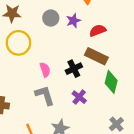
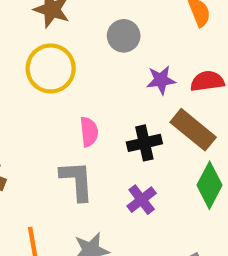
purple star: (73, 21) -> (161, 80), moved

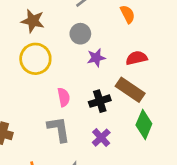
purple star: (161, 80) -> (96, 58), moved

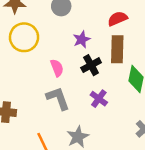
purple star: (96, 58) -> (82, 39), moved
brown rectangle: (130, 90) -> (117, 49), turned 68

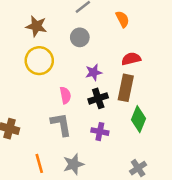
purple cross: (99, 99) -> (100, 132), turned -35

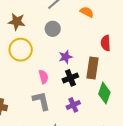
orange semicircle: (122, 19) -> (87, 12), turned -32
red semicircle: (131, 59) -> (106, 43), moved, turned -77
purple cross: (100, 132) -> (73, 105), turned -32

